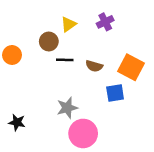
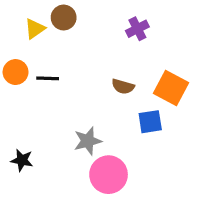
yellow triangle: (68, 24) -> (35, 29), moved
brown circle: (49, 41) -> (64, 18), moved
black line: (65, 60) -> (48, 78), moved

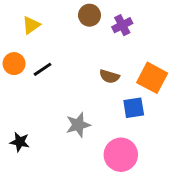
brown circle: (64, 18) -> (90, 15), moved
black line: (48, 78) -> (43, 69), turned -36
pink circle: (109, 175) -> (121, 155), moved

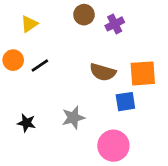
brown semicircle: (109, 76) -> (103, 72), size x1.4
orange square: (152, 78) -> (143, 73), turned -32
black star: (20, 142) -> (27, 123), moved

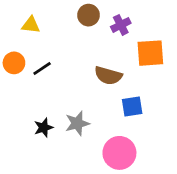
yellow triangle: (29, 24) -> (31, 25), turned 42
orange square: (143, 73) -> (150, 53), moved
black star: (27, 123) -> (44, 128), moved, turned -30

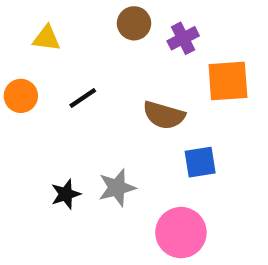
black line: (42, 69) -> (83, 98), moved

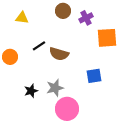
orange circle: (21, 96) -> (10, 57), moved
brown semicircle: (164, 115) -> (59, 54), moved
pink circle: (181, 233) -> (67, 109), moved

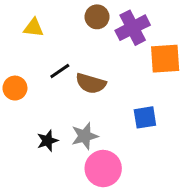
purple cross: (86, 18) -> (133, 28), size x1.5

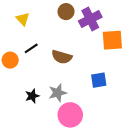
yellow triangle: (34, 28) -> (23, 19), turned 40
black line: (60, 71) -> (31, 48), moved

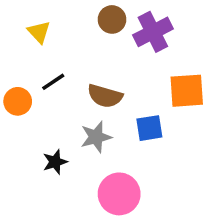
orange square: (112, 40) -> (187, 91), moved
blue square: (99, 80) -> (149, 128), moved
gray star: (58, 93) -> (96, 137), moved

